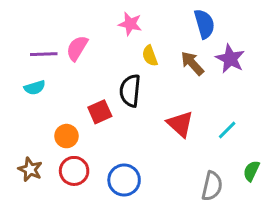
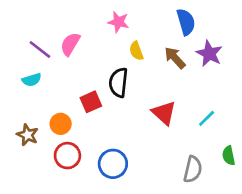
purple line: (44, 54) -> (40, 49), turned 40
brown star: (30, 169) -> (27, 135), moved
green semicircle: (251, 171) -> (229, 156), turned -36

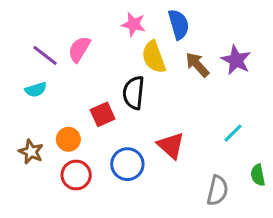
blue semicircle: (186, 22) -> (179, 24), moved
yellow semicircle: (136, 51) -> (154, 57), size x1.5
red triangle: (164, 113) -> (171, 146), moved
blue circle: (113, 164) -> (127, 164), moved

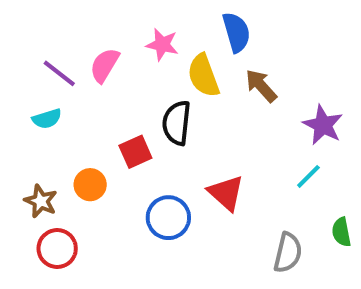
pink star: (134, 24) -> (162, 45), moved
purple star: (236, 60) -> (323, 125), moved
red circle: (76, 175) -> (57, 249), moved

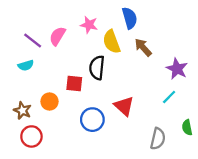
red square: (135, 152) -> (74, 83), turned 30

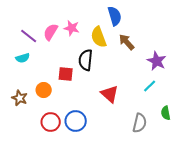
pink star: (89, 25) -> (72, 28), moved
blue circle: (92, 120) -> (76, 121), moved
red circle: (31, 136) -> (51, 122), moved

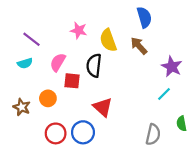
blue semicircle: (115, 16) -> (144, 17), moved
pink semicircle: (51, 32) -> (58, 62), moved
red triangle: (110, 94) -> (103, 107), moved

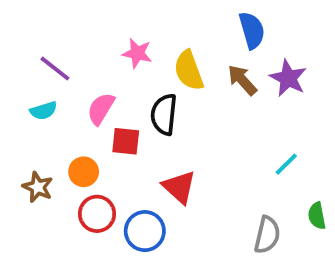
purple star: (172, 67) -> (288, 78), moved
red circle: (56, 133) -> (97, 214), moved

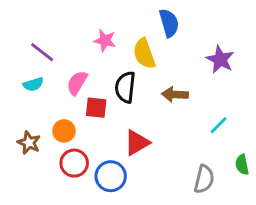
blue semicircle: (252, 30) -> (169, 23), moved
brown arrow: (242, 80) -> (175, 94), moved, turned -45
red triangle: (179, 187) -> (137, 143), turned 48

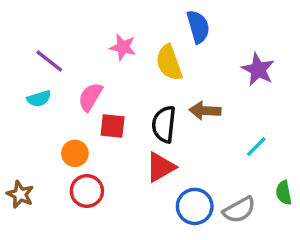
black semicircle: (125, 87) -> (164, 124), moved
brown star: (29, 143) -> (20, 194), moved
blue circle: (111, 176) -> (195, 206), moved
gray semicircle: (204, 179) -> (239, 210), turned 48

